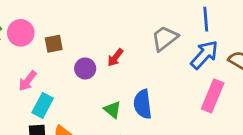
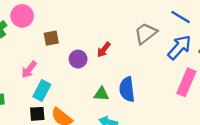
blue line: (206, 19) -> (181, 17), turned -54
pink circle: (21, 33) -> (22, 16), moved
green triangle: (113, 110) -> (101, 94), turned -35

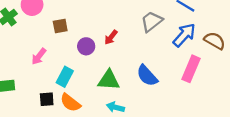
blue semicircle: (127, 89) -> (147, 76), moved, turned -35
cyan rectangle: (42, 90) -> (65, 77), moved
green triangle: (101, 94) -> (109, 80), size x1.5

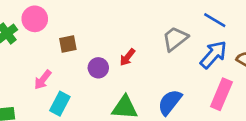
blue semicircle: (147, 76) -> (170, 102), turned 80
cyan rectangle: (65, 77) -> (60, 104), moved

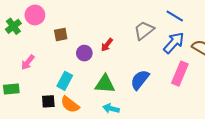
pink arrow: (43, 80) -> (28, 62), moved
cyan rectangle: (60, 104) -> (65, 81), moved

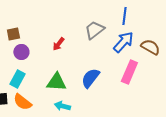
blue line: (175, 16) -> (124, 16), turned 66
purple circle: (84, 53) -> (21, 52), moved

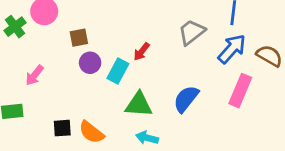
cyan rectangle: (17, 79) -> (118, 71), moved

